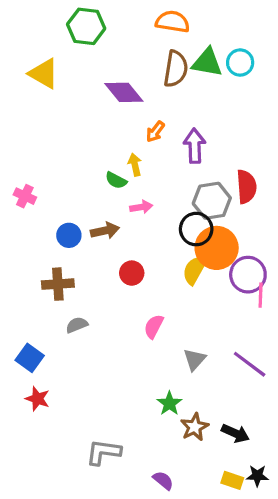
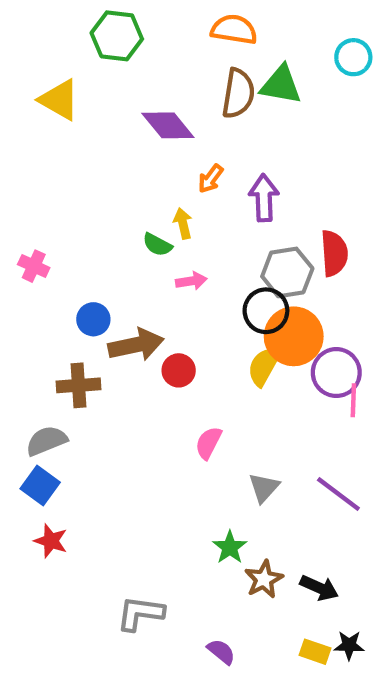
cyan circle: (240, 63) -> (353, 57), moved
brown arrow: (105, 231) -> (136, 345), moved, size x1.4
gray semicircle: (77, 325) -> (47, 441), moved, size x1.4

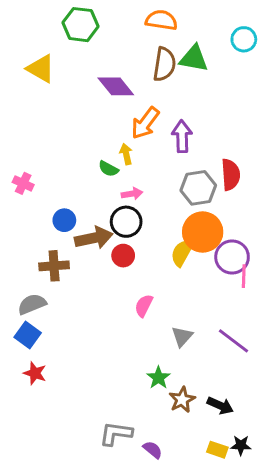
orange arrow: (211, 179) -> (145, 123), size x1.6
black circle: (266, 311) -> (126, 222), moved
gray L-shape: (140, 613) -> (116, 434), moved

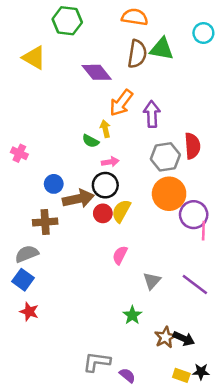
yellow semicircle: (182, 253) -> (121, 211), moved
brown star: (182, 400) -> (165, 337), moved

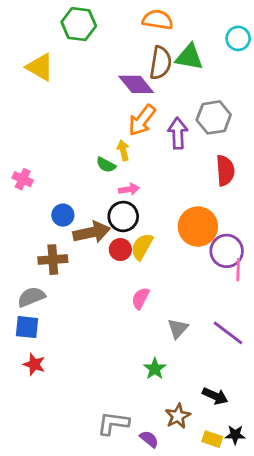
purple diamond: (97, 72) -> (136, 84), moved
gray hexagon: (165, 157) -> (214, 117), moved
blue square: (23, 280) -> (27, 327), turned -30
brown star: (165, 337) -> (178, 416), moved

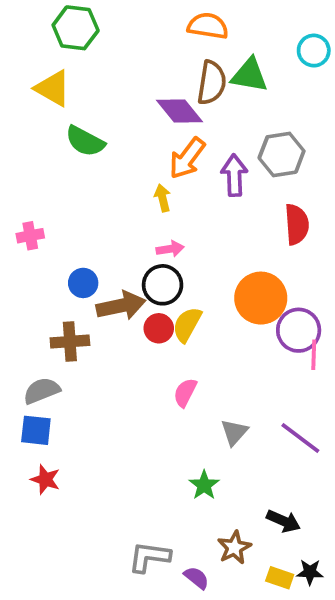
green hexagon: (79, 24) -> (76, 28), moved
green semicircle: (106, 165) -> (85, 141), moved, size x1.5
pink cross: (23, 179) -> (30, 236), turned -36

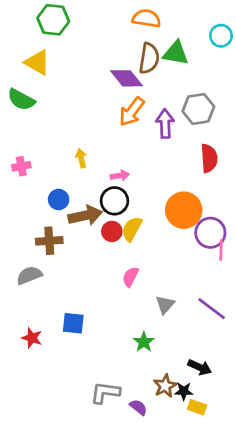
green semicircle: (85, 141) -> (21, 100), moved
yellow arrow: (163, 198) -> (81, 158), moved
blue square: (36, 430) -> (73, 323), moved
black star: (310, 572) -> (184, 391), moved

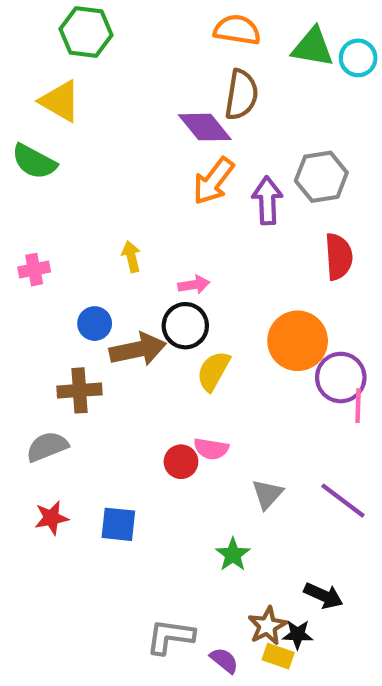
green triangle: (176, 53) -> (313, 47), moved
red circle: (112, 231) -> (181, 462), moved
pink semicircle: (130, 277) -> (211, 449), turned -108
red star: (32, 338) -> (51, 518), moved, turned -30
yellow rectangle: (197, 407) -> (278, 656), moved

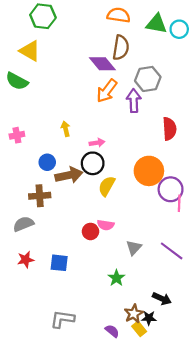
gray hexagon: (321, 177) -> (148, 79), moved
gray L-shape: (170, 637) -> (62, 319), moved
yellow rectangle: (278, 656) -> (139, 329), turned 32

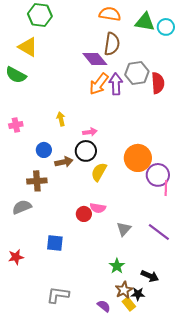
purple arrow: (134, 101) -> (116, 84), moved
red semicircle: (169, 129) -> (158, 83), moved
brown arrow: (69, 175) -> (64, 162), size x0.7
red star: (26, 260) -> (16, 257), moved
green star: (116, 278) -> (117, 266), moved

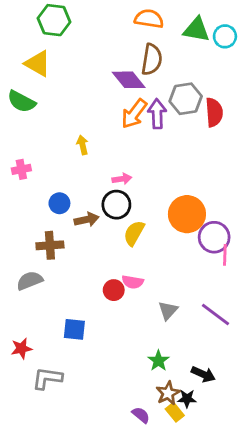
yellow arrow: (61, 119) -> (82, 145), moved
gray L-shape: (58, 295) -> (47, 378), moved

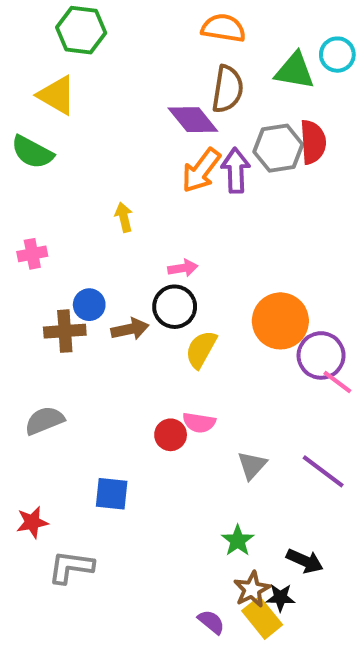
green triangle: (196, 30) -> (295, 71), moved
red semicircle: (214, 112) -> (313, 142), moved
brown cross: (50, 245) -> (65, 331), moved
pink line: (225, 255) -> (337, 382), turned -55
yellow rectangle: (175, 412) -> (262, 618), size x1.4

